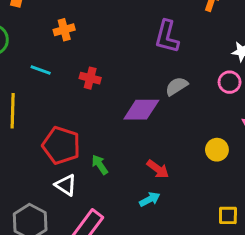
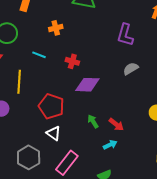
purple diamond: (141, 110) -> (87, 85), moved
green arrow: (100, 165) -> (93, 121), moved

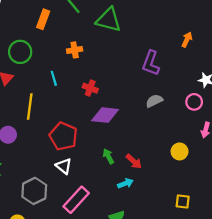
cyan line: (39, 55) -> (54, 78), turned 48

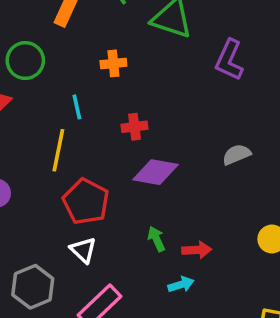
purple L-shape: (151, 63) -> (229, 60), moved
red cross: (90, 88) -> (135, 127), turned -32
yellow line: (30, 106) -> (58, 150), moved
red arrow: (134, 161) -> (197, 250), turned -49

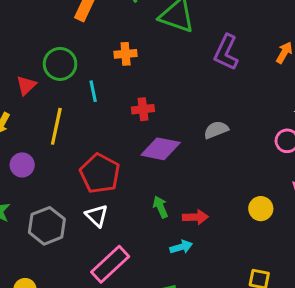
green circle: (25, 61) -> (60, 64), moved
yellow line: (58, 150) -> (56, 126), moved
gray semicircle: (237, 154) -> (216, 130), moved
gray hexagon: (33, 287) -> (47, 226), moved

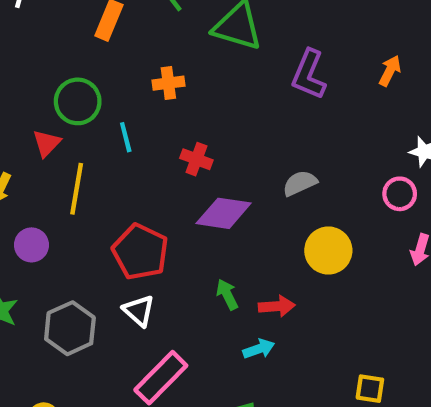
red triangle: (26, 85) -> (47, 143), moved
red cross: (143, 109) -> (196, 159), turned 30
yellow circle: (261, 209) -> (328, 251), moved, size x1.4

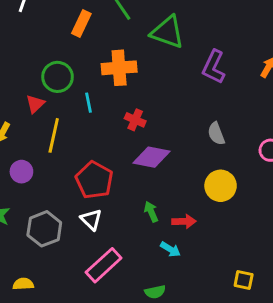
orange cross: (168, 83) -> (119, 68), size x1.6
gray semicircle: (300, 183) -> (216, 134), moved, turned -90
cyan arrow: (259, 349) -> (170, 249), turned 48

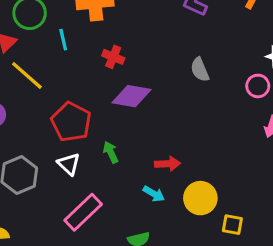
yellow line: (54, 135) -> (27, 75), turned -60
yellow circle: (221, 186) -> (200, 198), moved
green arrow: (151, 212) -> (111, 152), moved

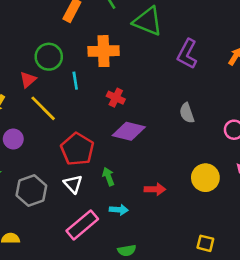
cyan arrow: (154, 194) -> (119, 210), moved, turned -30
yellow circle: (200, 198) -> (205, 178), moved

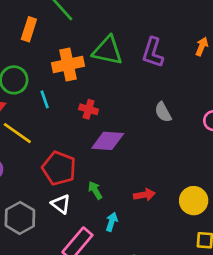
green triangle: (148, 21) -> (108, 51), moved
yellow circle: (205, 178) -> (194, 201), moved
cyan arrow: (119, 210) -> (112, 222), turned -66

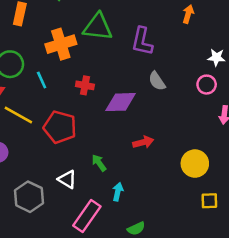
purple L-shape: (153, 53) -> (142, 41), moved
purple diamond: (108, 141) -> (121, 102), moved
red pentagon: (59, 168) -> (60, 127), moved
red arrow: (144, 195) -> (143, 142), moved

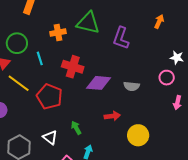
orange cross: (61, 44) -> (58, 33), size x0.7
gray semicircle: (157, 81) -> (132, 86), moved, turned -56
red cross: (85, 85) -> (73, 67), size x1.5
yellow circle: (195, 164) -> (138, 135), moved

